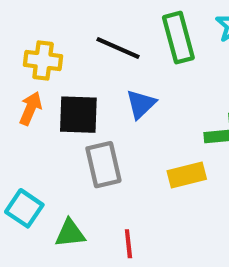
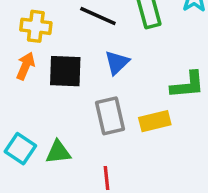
gray rectangle: (103, 165) -> (110, 116), moved
green triangle: (70, 233) -> (58, 152), moved

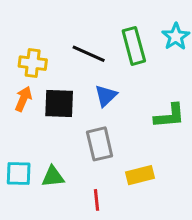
yellow rectangle: (155, 121) -> (140, 175), moved
cyan square: (20, 149) -> (19, 173), turned -32

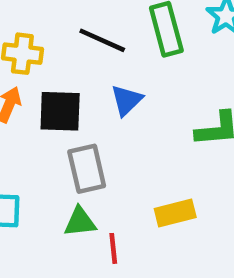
gray rectangle: (100, 144) -> (87, 169), moved
green triangle: (53, 177) -> (80, 222), moved

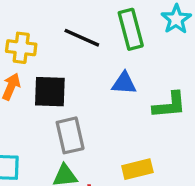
blue triangle: (126, 100) -> (124, 83), moved, turned 48

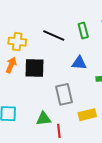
green rectangle: (131, 29) -> (83, 30), size x0.7
gray rectangle: (70, 135) -> (64, 94), moved

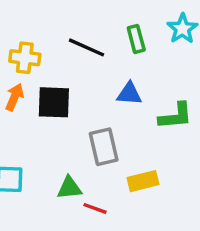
red line: (59, 131) -> (95, 208), turned -64

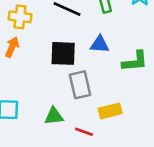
black square: (54, 102) -> (63, 53), moved
red line: (95, 208) -> (84, 132), moved

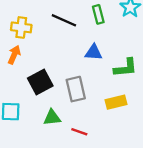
black square: (63, 53) -> (40, 82), moved, turned -30
yellow rectangle: (110, 111) -> (116, 102), moved

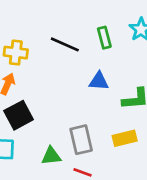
black square: (40, 82) -> (19, 115), moved
gray rectangle: (76, 89) -> (81, 140), moved

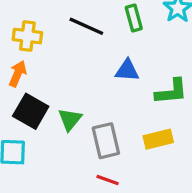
black square: (19, 115) -> (31, 111), turned -32
green triangle: (51, 156) -> (70, 119), moved, turned -45

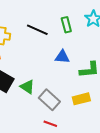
green triangle: (70, 119) -> (27, 87), turned -35
gray rectangle: (106, 141) -> (49, 100), turned -35

